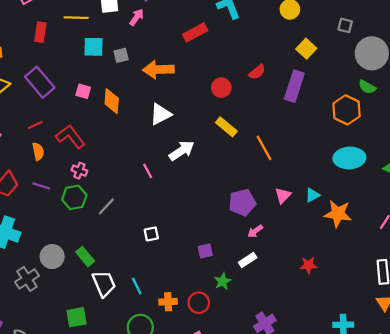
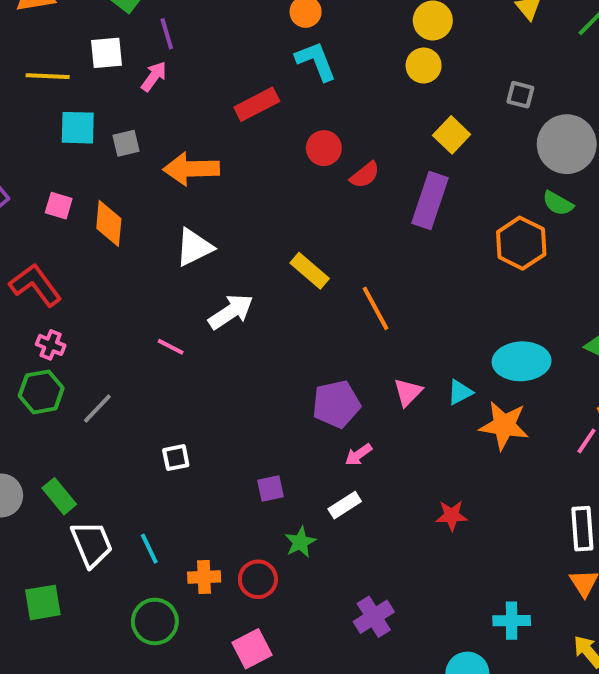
red circle: (221, 88) -> (324, 148), moved
cyan ellipse: (349, 158) -> (522, 361), moved
pink line: (148, 171) -> (171, 347), turned -35

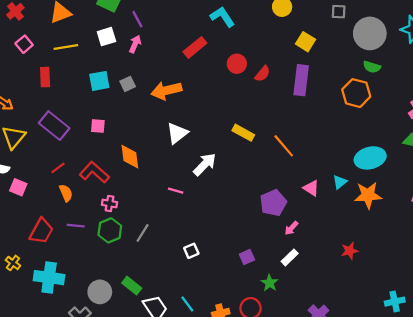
yellow line: (48, 76) -> (66, 47), moved
orange diamond: (109, 223) -> (130, 157), moved
pink triangle: (408, 392) -> (311, 188), turned -30

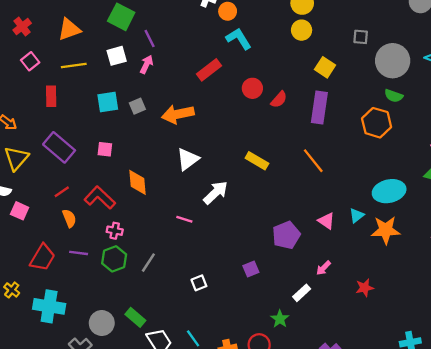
orange line: (284, 146) -> (313, 161), moved
pink arrow: (291, 228) -> (324, 268), moved
purple square: (247, 257) -> (251, 269), moved

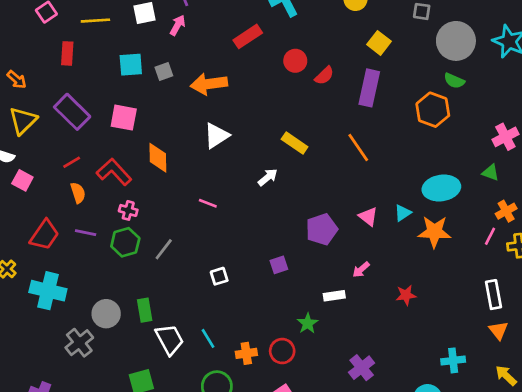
pink square: (105, 149) -> (124, 118), size x1.5
white arrow: (216, 193) -> (268, 177), moved, size x0.7
white rectangle: (302, 293) -> (334, 296), turned 30
green rectangle: (135, 317) -> (145, 310), turned 36

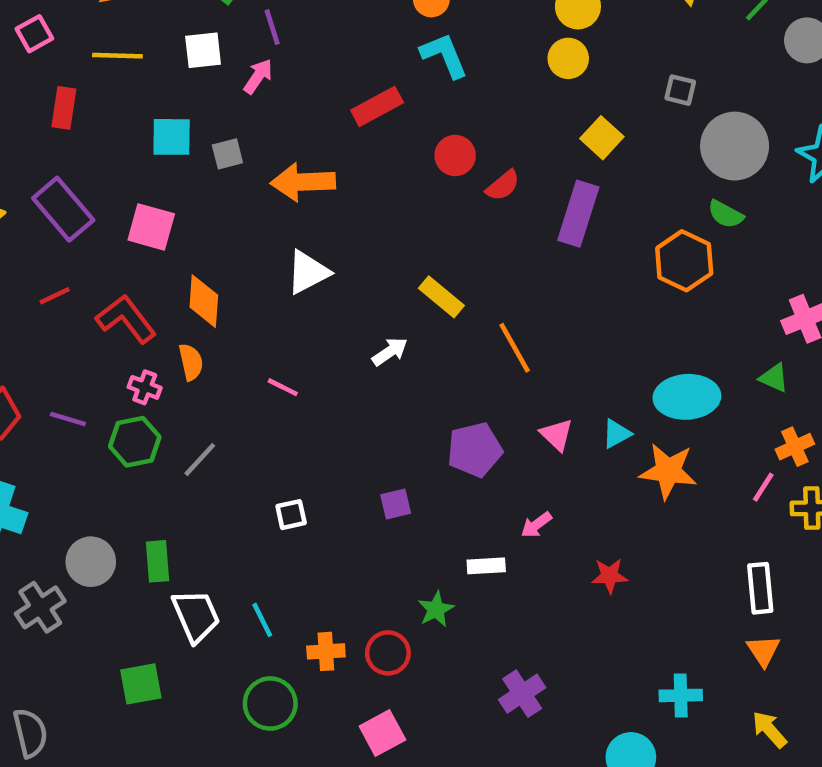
orange line: (358, 147) -> (515, 348), moved
orange semicircle: (78, 193) -> (191, 362), moved

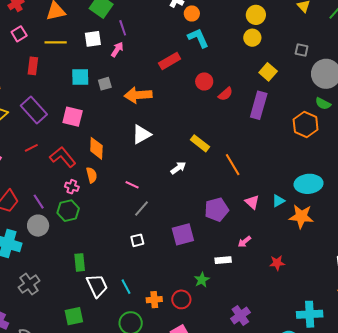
purple line: (68, 419) -> (39, 202), turned 42
gray line: (200, 460) -> (141, 209), moved
purple square: (396, 504) -> (183, 234), size x1.6
gray circle: (91, 562) -> (38, 226), moved
cyan cross: (681, 695) -> (310, 314), size x1.4

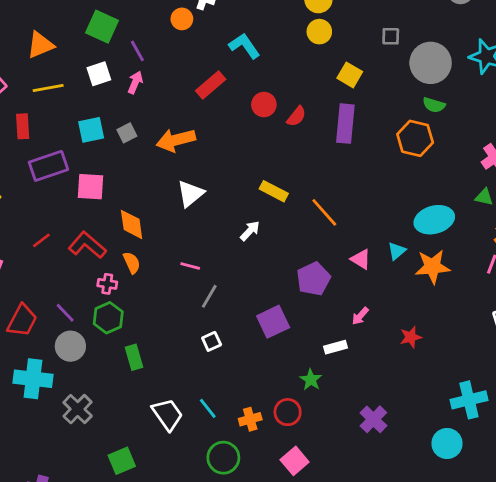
orange circle: (192, 13) -> (182, 19), moved
purple rectangle: (34, 110) -> (48, 166), moved, turned -56
green rectangle: (80, 262) -> (134, 357), moved
gray cross: (29, 284) -> (78, 409), moved
green square: (74, 316) -> (122, 461), moved

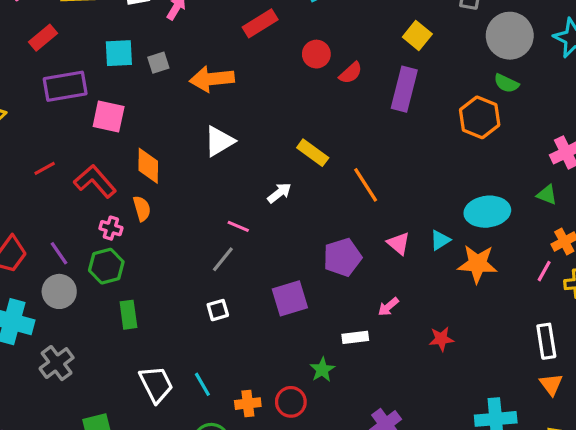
red rectangle: (23, 126) -> (43, 38), turned 45
pink line: (190, 266) -> (238, 226), moved

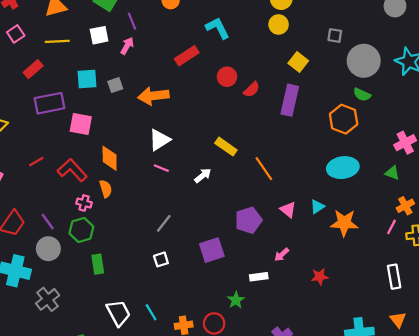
cyan ellipse: (487, 212) -> (343, 168), moved
pink line: (238, 226) -> (161, 168), moved
orange triangle: (551, 384) -> (398, 320), moved

